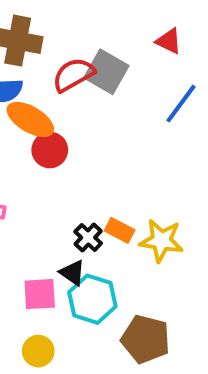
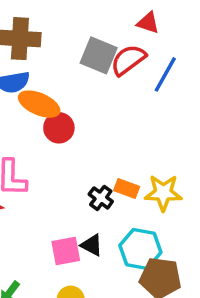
red semicircle: (74, 75) -> (128, 60), moved
black triangle: (72, 273) -> (92, 245), moved
cyan hexagon: (92, 299) -> (140, 249), moved

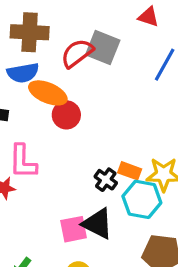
red semicircle: (128, 60) -> (77, 53), moved
black triangle: (92, 245) -> (98, 224), size x1.5
cyan hexagon: (140, 249) -> (142, 199), moved

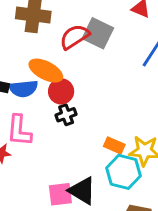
blue semicircle: (23, 73) -> (23, 89), moved
black cross: (106, 180) -> (66, 115), moved, turned 30

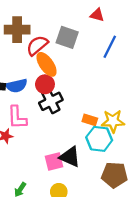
red semicircle: (75, 37) -> (37, 45), moved
orange ellipse: (46, 71) -> (47, 64), moved, turned 35
black cross: (66, 115) -> (51, 101), size x1.5

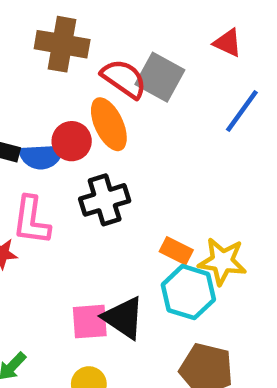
red semicircle: (37, 45) -> (124, 79), moved, turned 65
red circle: (45, 84) -> (72, 141), moved

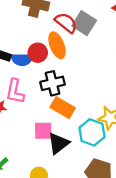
orange rectangle: (176, 251) -> (63, 108), moved, size x1.5
black triangle: (124, 318) -> (58, 143), turned 45
pink square: (90, 322) -> (43, 131), moved

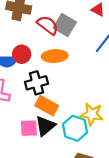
orange ellipse: (57, 45) -> (55, 56), moved, turned -70
black triangle: (58, 143) -> (45, 126), moved

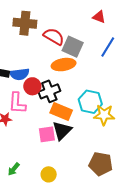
gray square: (65, 25) -> (73, 47), moved
red circle: (22, 54) -> (32, 86), moved
cyan hexagon: (75, 128) -> (90, 102), moved

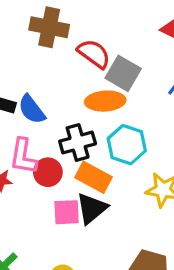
blue semicircle: (19, 74) -> (32, 109), turned 54
red circle: (32, 86) -> (48, 172), moved
cyan hexagon: (90, 102) -> (127, 145), moved

